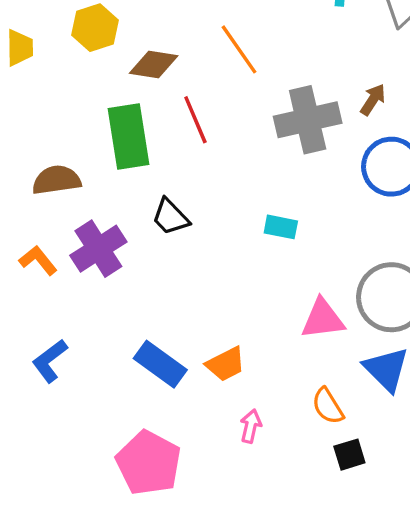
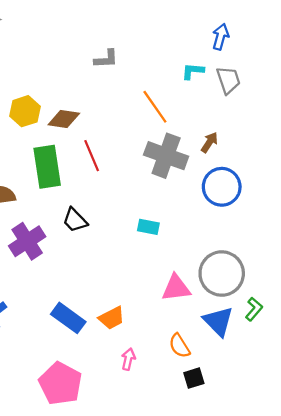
yellow hexagon: (95, 28) -> (25, 111), moved
orange line: (239, 49) -> (155, 107), moved
gray cross: (308, 120) -> (166, 156), turned 33

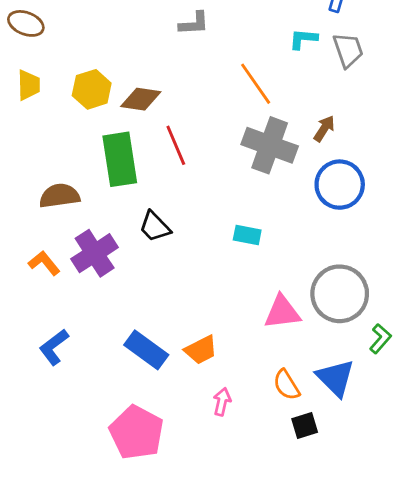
blue triangle: (218, 321) -> (335, 378), moved

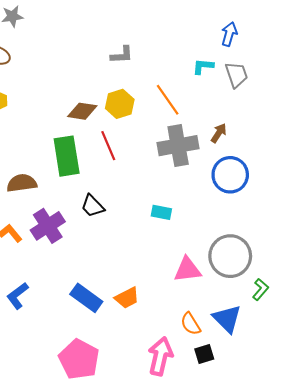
yellow hexagon: (92, 89) -> (120, 104), moved
gray cross: (270, 145) -> (178, 146), turned -30
pink arrow: (222, 402) -> (160, 356), moved, size x1.8

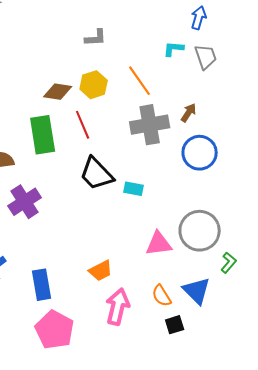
black trapezoid: (93, 206) -> (97, 174), moved, size x1.5
blue rectangle: (86, 298) -> (42, 285), moved, turned 44
pink arrow: (160, 356) -> (118, 307), moved

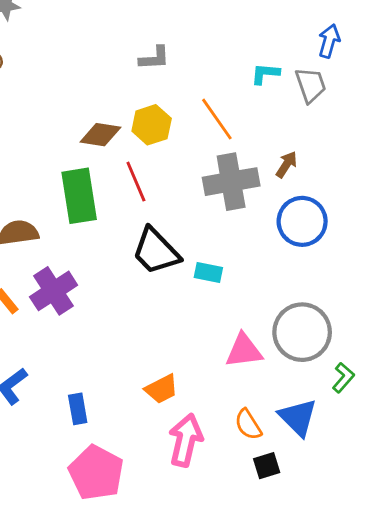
blue arrow: (199, 18) -> (329, 41), moved
blue rectangle: (42, 285) -> (78, 409), size x0.7

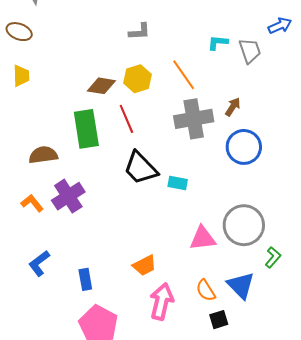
blue arrow: (329, 41) -> (280, 26), moved, turned 50

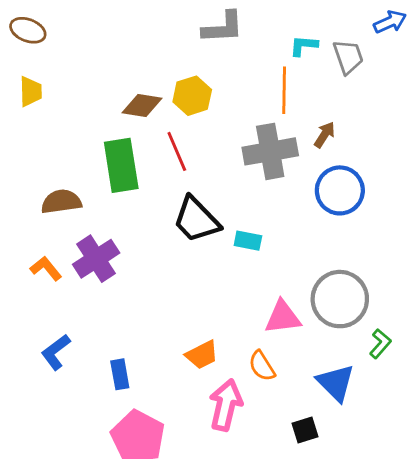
gray L-shape: (139, 32) -> (223, 27), moved, size x1.4
orange line: (184, 75) -> (284, 90), moved, turned 36
orange semicircle: (206, 290) -> (262, 366), moved

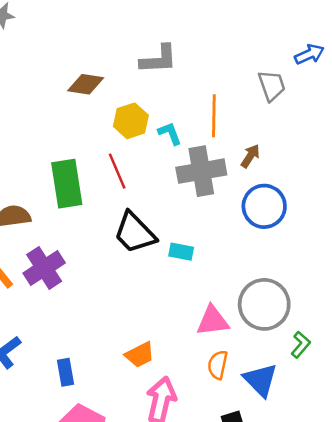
cyan L-shape: (304, 46) -> (170, 133), moved, turned 64
brown diamond: (142, 105) -> (86, 84), moved
orange semicircle: (262, 366) -> (218, 365), moved, turned 44

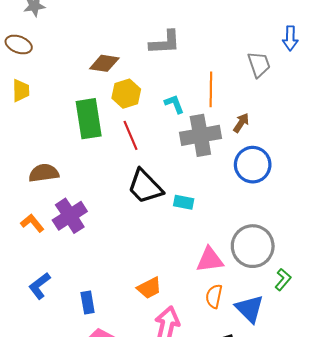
blue arrow: (309, 54) -> (290, 38), turned 115
yellow hexagon: (131, 121) -> (126, 94), moved
green rectangle: (67, 184) -> (89, 119), moved

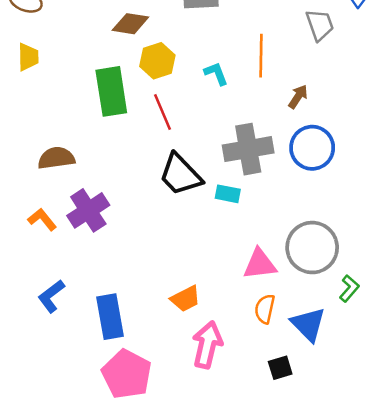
gray cross: (200, 135) -> (248, 149), moved
blue rectangle: (88, 303) -> (110, 317), size x1.6

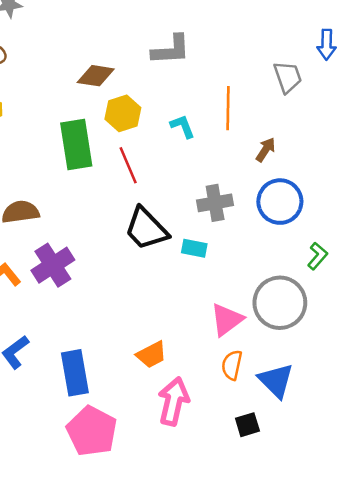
gray cross: (248, 149) -> (215, 203), size x0.7
pink triangle: (260, 264) -> (227, 320), turned -30
green L-shape: (349, 288) -> (317, 256), moved

